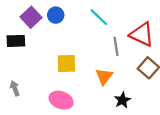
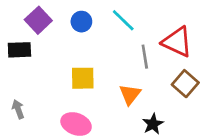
blue circle: (56, 15) -> (81, 22), moved

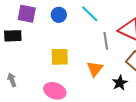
purple square: (38, 20) -> (27, 14), turned -36
black star: (153, 124) -> (120, 83), moved

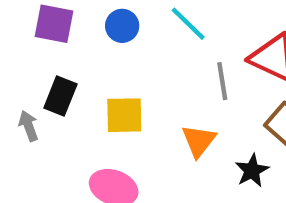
black rectangle: (13, 36) -> (60, 96), moved, turned -66
gray arrow: (12, 80) -> (29, 126), moved

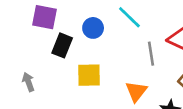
blue circle: (122, 26) -> (93, 28), moved
black rectangle: (60, 96) -> (62, 45), moved

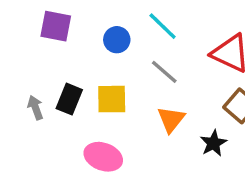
black rectangle: (62, 45) -> (69, 99), moved
gray line: (151, 54) -> (164, 72), moved, turned -40

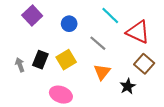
purple square: (56, 26) -> (32, 15), turned 36
cyan line: (163, 26) -> (110, 15), moved
yellow square: (112, 99) -> (66, 60), turned -30

